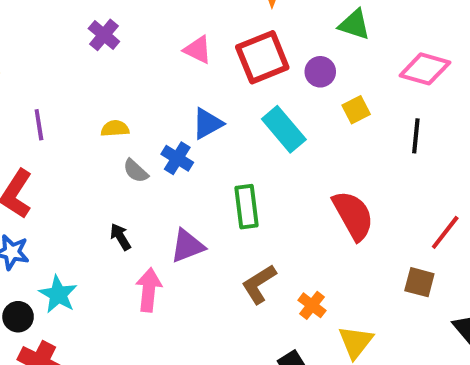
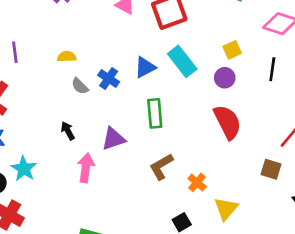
purple circle: (320, 72) -> (225, 78), moved
blue triangle: (207, 124) -> (145, 67), moved

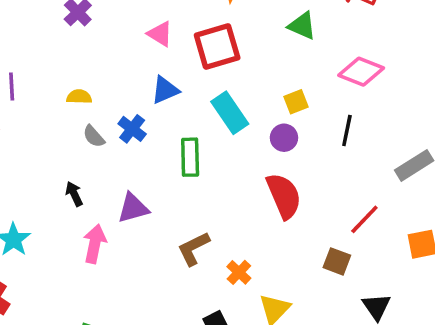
blue triangle: (145, 67) -> (165, 90), moved
green rectangle: (155, 113) -> (190, 157), moved

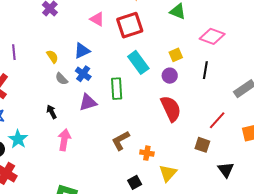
blue triangle: (165, 90) -> (82, 51), moved
yellow semicircle: (79, 97) -> (52, 57), turned 56
purple triangle: (133, 208) -> (88, 102), moved
orange cross: (239, 272) -> (147, 153), turned -32

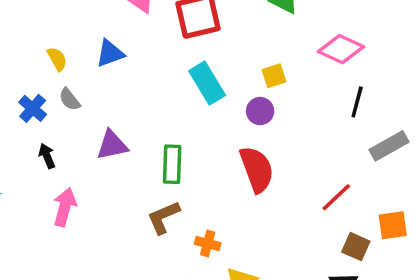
black line: (205, 70) -> (357, 102), moved
blue cross: (83, 74) -> (33, 108), moved
green rectangle: (117, 89) -> (172, 164), moved
brown square: (202, 145) -> (356, 247), moved

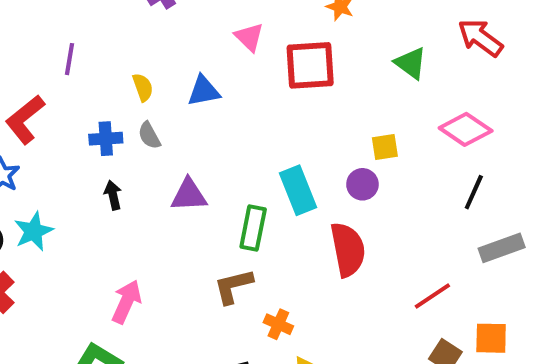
cyan rectangle: (207, 83) -> (298, 190), moved
blue cross: (33, 108) -> (106, 139), turned 36
pink arrow: (65, 207) -> (126, 302), moved

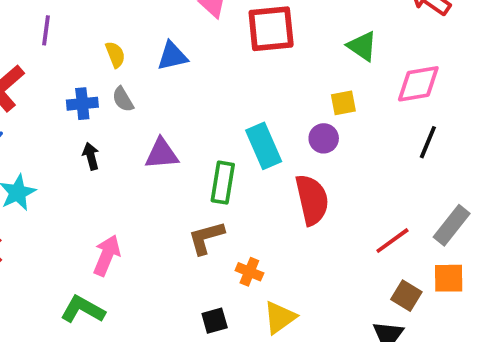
green triangle: (411, 63) -> (362, 46), moved
pink diamond: (466, 129) -> (418, 84), turned -42
gray rectangle: (502, 248) -> (452, 225), moved, turned -30

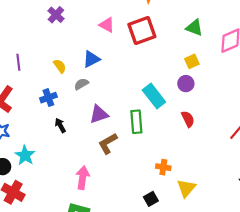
gray semicircle: (123, 99) -> (81, 84), moved, turned 104
red semicircle: (312, 200) -> (188, 119), size x0.6
brown L-shape: (206, 238) -> (108, 143), moved

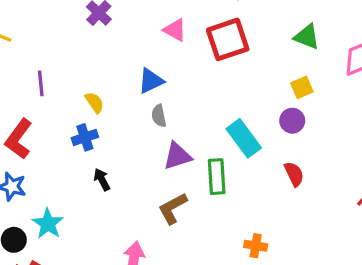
yellow semicircle: (60, 66) -> (94, 102), moved
gray semicircle: (81, 84) -> (159, 116), moved, turned -72
purple triangle: (99, 114) -> (177, 156), moved

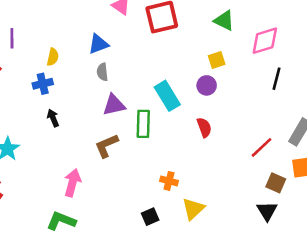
yellow semicircle: (94, 102) -> (53, 57), turned 42

